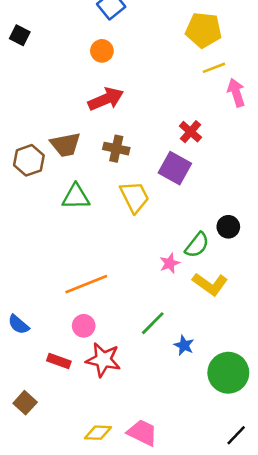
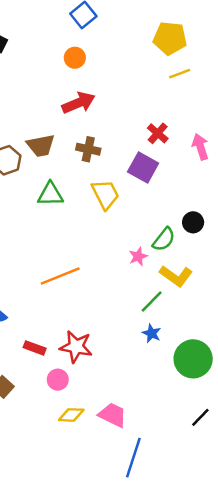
pink arrow: (236, 93) -> (200, 147), moved
green line: (153, 323) -> (152, 302), moved
pink circle: (84, 326) -> (58, 380), moved

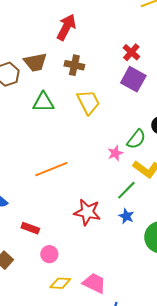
red arrow: (78, 103) -> (66, 27), turned -40
purple square: (143, 167) -> (133, 79), moved
red star: (76, 347) -> (87, 212), moved

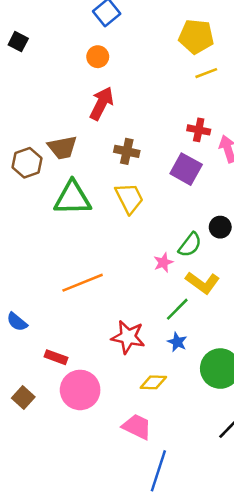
red cross: (131, 52) -> (199, 130), moved, turned -30
brown cross: (74, 65) -> (127, 151), moved
green triangle: (43, 102) -> (72, 198), size x1.4
pink circle: (49, 254) -> (80, 390), size x1.8
yellow diamond: (60, 283) -> (153, 382), moved

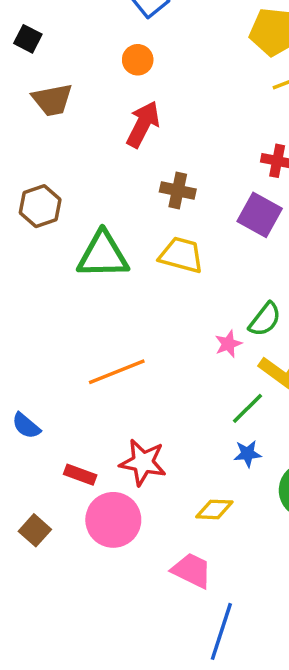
brown trapezoid: (62, 148) -> (52, 100), moved
yellow trapezoid: (129, 198) -> (181, 255), turned -48
red star: (128, 337) -> (143, 462), moved
blue star: (177, 342) -> (247, 454), turned -30

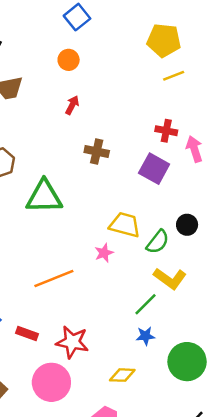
red arrow: (143, 124) -> (72, 105), size x0.6
yellow trapezoid: (181, 255) -> (125, 225), moved
pink star: (228, 344) -> (104, 253), moved
red rectangle: (80, 475) -> (27, 333), moved

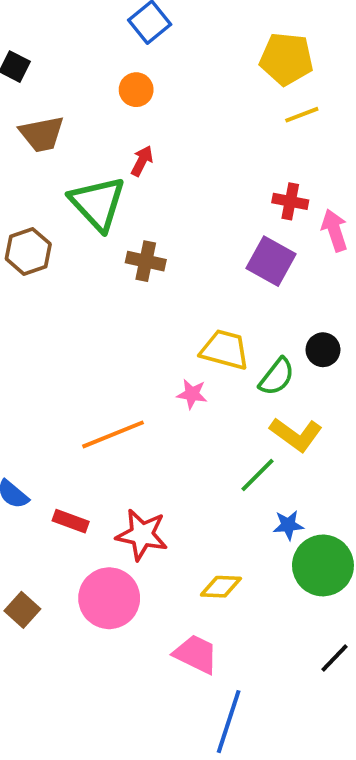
brown cross: (97, 151) -> (146, 261), moved
green triangle: (44, 197) -> (98, 203), moved, turned 48
pink star: (104, 253) -> (192, 394), turned 30
blue star: (145, 336) -> (288, 525), moved

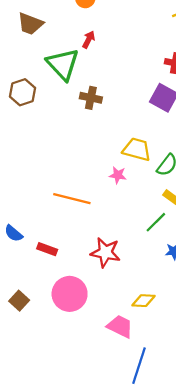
brown trapezoid: (42, 134) -> (30, 24), turned 32
orange line: (113, 434) -> (72, 199), turned 36
red star: (142, 535) -> (105, 252), moved
yellow diamond: (221, 587) -> (144, 301), moved

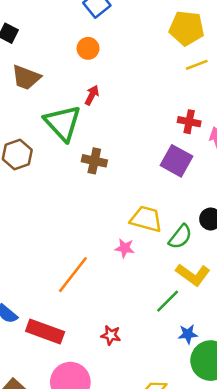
orange line: (72, 199) -> (73, 275), turned -66
red rectangle: (47, 249) -> (45, 331), size x1.6
red star: (105, 252) -> (111, 335), size x0.6

